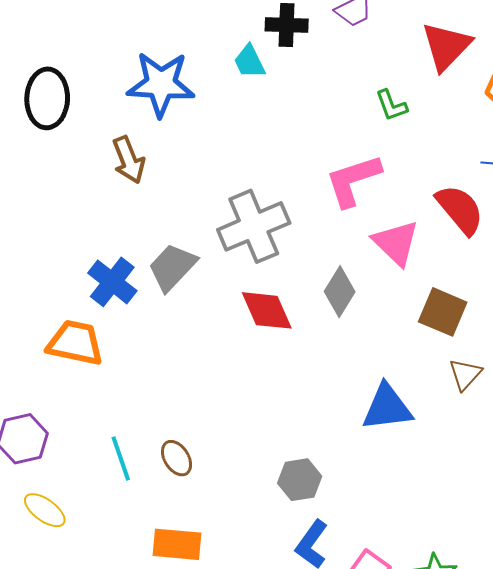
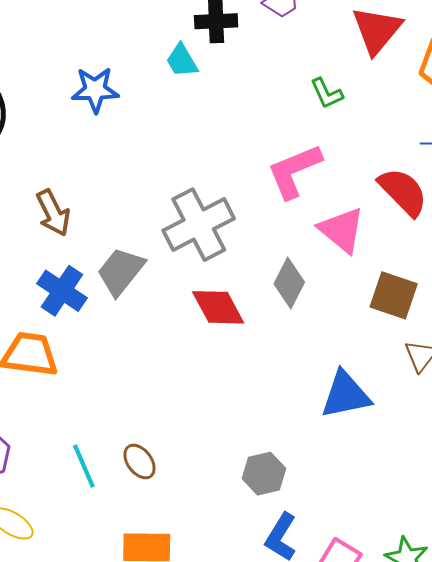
blue star: (161, 84) -> (95, 90), size x0.7
brown arrow: (129, 160) -> (53, 213), moved

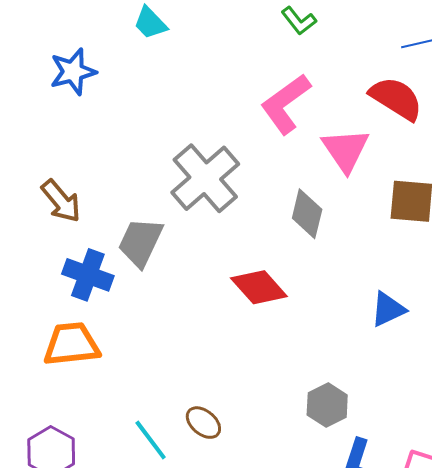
pink triangle: (342, 230) -> (346, 150), turned 30
red diamond: (218, 307) -> (259, 287), moved
blue triangle: (346, 395) -> (388, 309), size x0.7

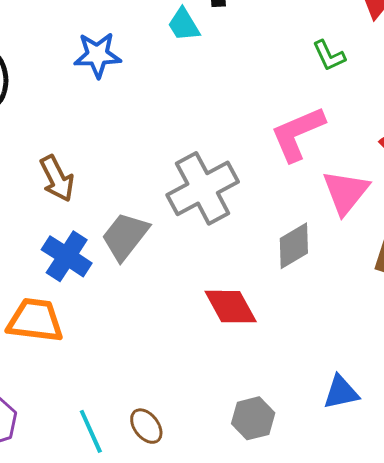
gray diamond: (307, 214) -> (294, 246), turned 33
blue triangle: (388, 309) -> (341, 392), moved
gray hexagon: (327, 405) -> (253, 418), moved

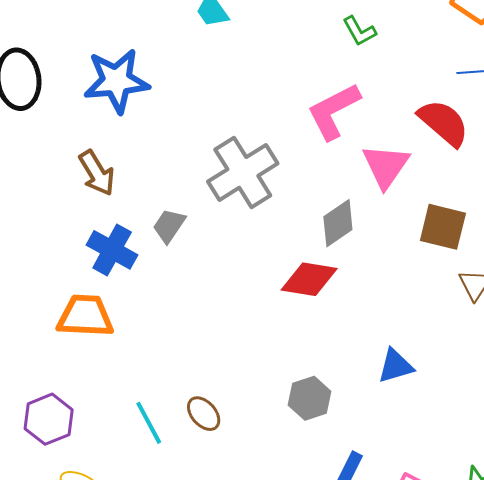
blue star: (97, 55) -> (116, 81), moved, size x1.4
gray trapezoid: (125, 236) -> (169, 226), size x0.7
red diamond: (231, 307) -> (309, 279), moved, turned -48

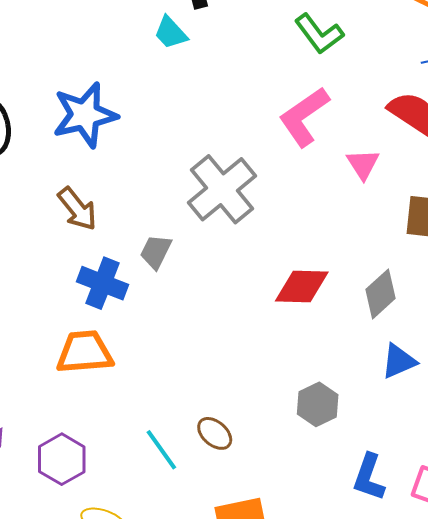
green L-shape: (359, 31) -> (319, 34), size x1.4
pink triangle: (386, 166) -> (363, 164), size x0.7
gray diamond: (338, 223) -> (380, 294), moved

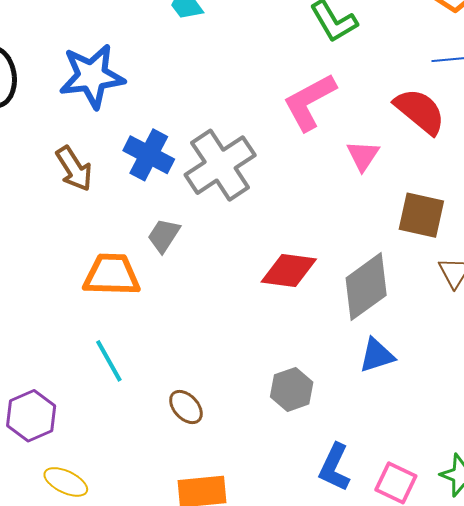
gray trapezoid: (156, 252) -> (164, 235), moved
blue cross: (103, 283) -> (149, 155), moved
gray diamond: (380, 294) -> (366, 287), size x1.4
orange trapezoid: (85, 352) -> (112, 275), moved
cyan line: (161, 450) -> (109, 361), moved

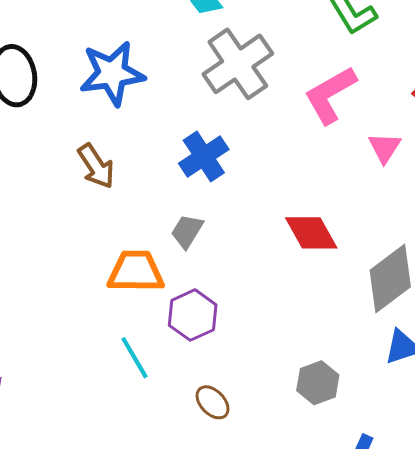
blue cross: (149, 155) -> (204, 156), moved, turned 30
gray cross: (220, 165) -> (238, 64), moved
red diamond: (289, 270) -> (311, 233), moved, turned 54
purple hexagon: (31, 416) -> (193, 315), moved

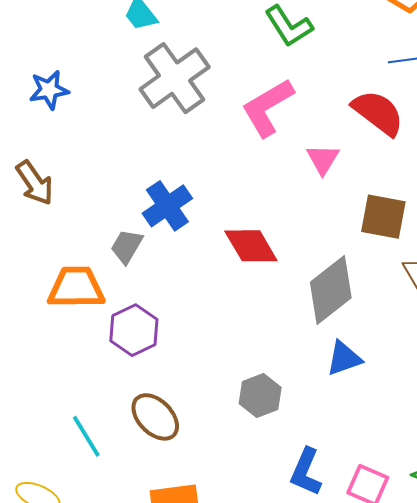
blue star: (112, 73) -> (49, 90), size x0.6
blue cross: (204, 156) -> (167, 206), moved
cyan line: (134, 358) -> (86, 436), moved
brown ellipse: (213, 402) -> (155, 417), size x1.4

